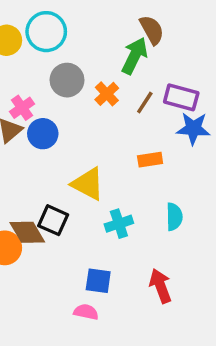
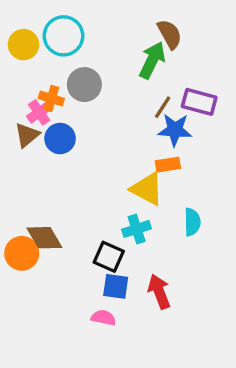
orange cross: (107, 94) -> (51, 98), moved, turned -30
blue star: (193, 128) -> (175, 130), moved
yellow triangle: (88, 184) -> (147, 189), moved
black square: (53, 220) -> (109, 257), moved
red arrow: (160, 286) -> (159, 292), moved

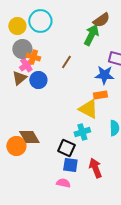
brown semicircle: (170, 34) -> (101, 20), turned 84
gray circle: (84, 85) -> (22, 49), moved
brown line: (163, 107) -> (66, 62), moved

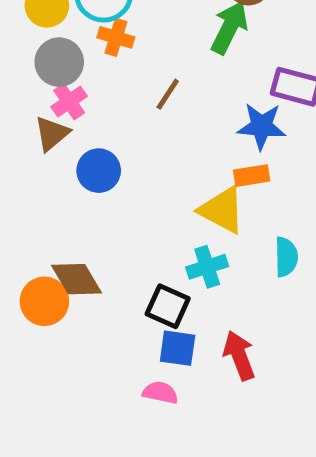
orange cross: (33, 57) -> (116, 37), moved
blue circle: (38, 80) -> (99, 171), moved

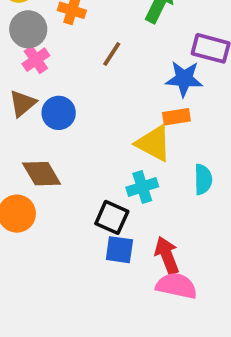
brown triangle: (52, 134) -> (23, 103), moved
brown diamond: (76, 279) -> (42, 174), moved
pink semicircle: (160, 393) -> (176, 286), moved, size x1.5

